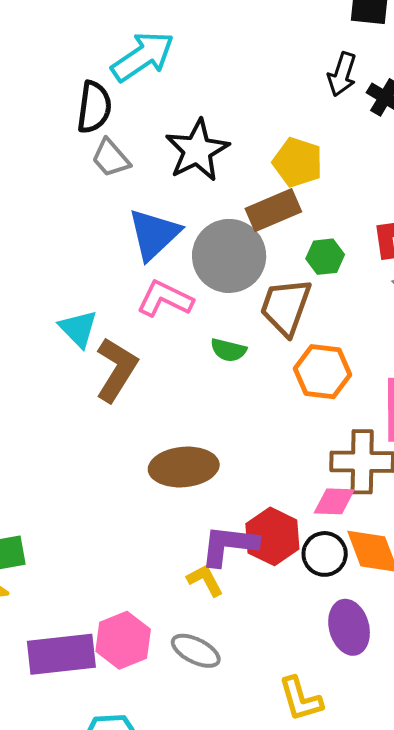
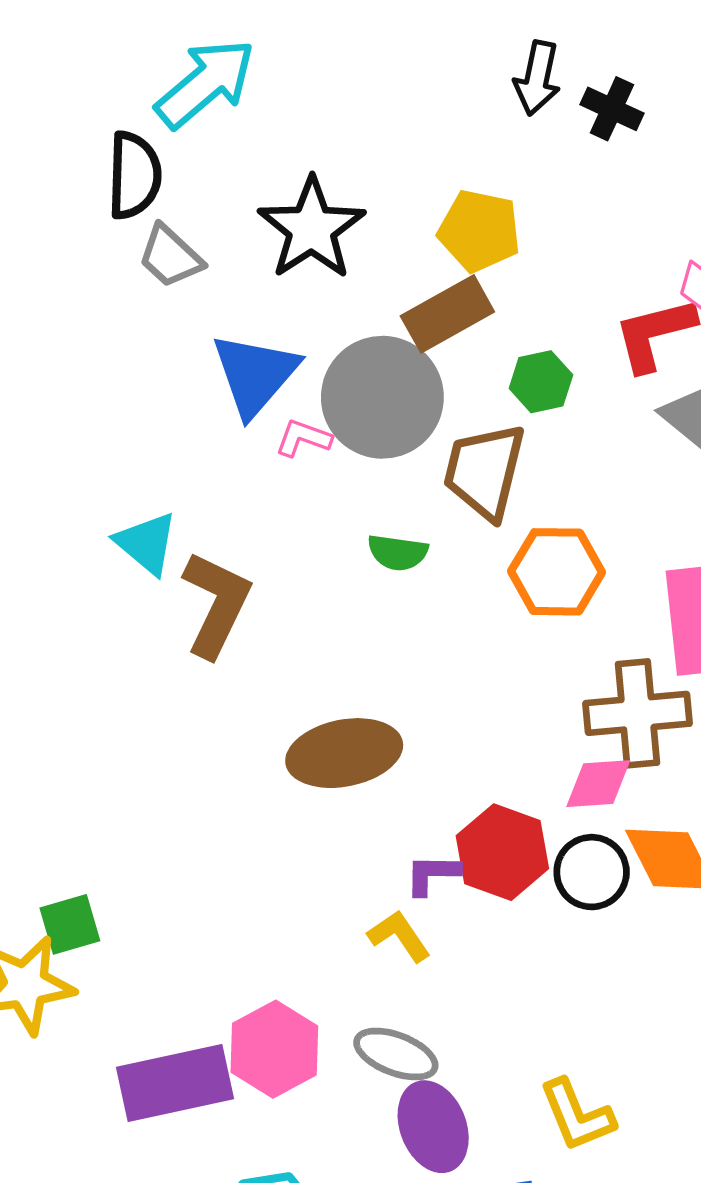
pink L-shape: (165, 299) -> (303, 438), moved, size x0.6
purple L-shape: (229, 545) -> (432, 874), size x0.6
purple ellipse: (349, 627) -> (433, 1127), moved

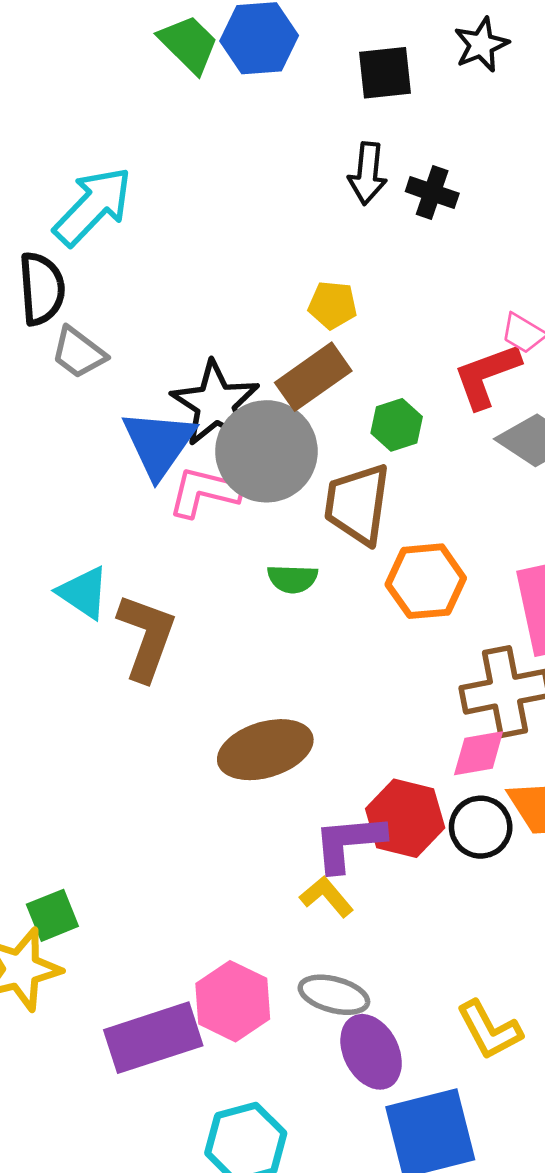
black star: (312, 229) -> (215, 404), moved
yellow pentagon: (479, 231) -> (333, 305), size x0.7
pink L-shape: (303, 438) -> (204, 492), size x1.6
purple L-shape: (432, 874) -> (349, 843), size x1.6

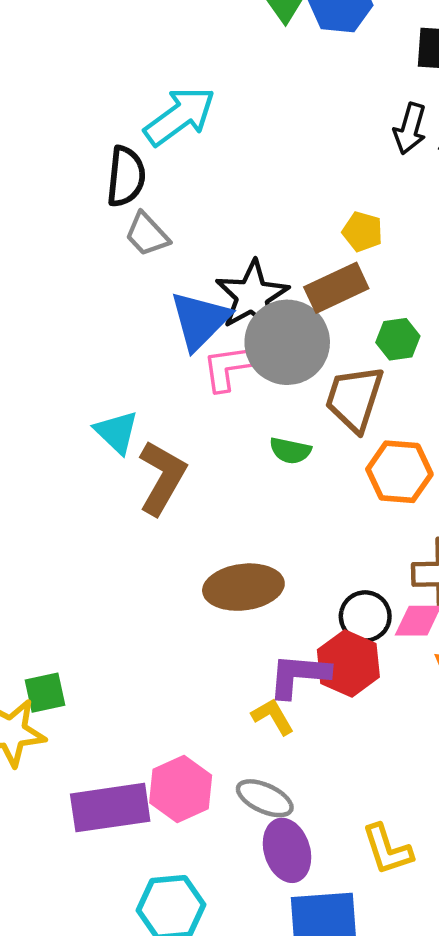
pink L-shape: (204, 492) -> (230, 367), turned -32
black circle: (481, 827) -> (365, 616), moved

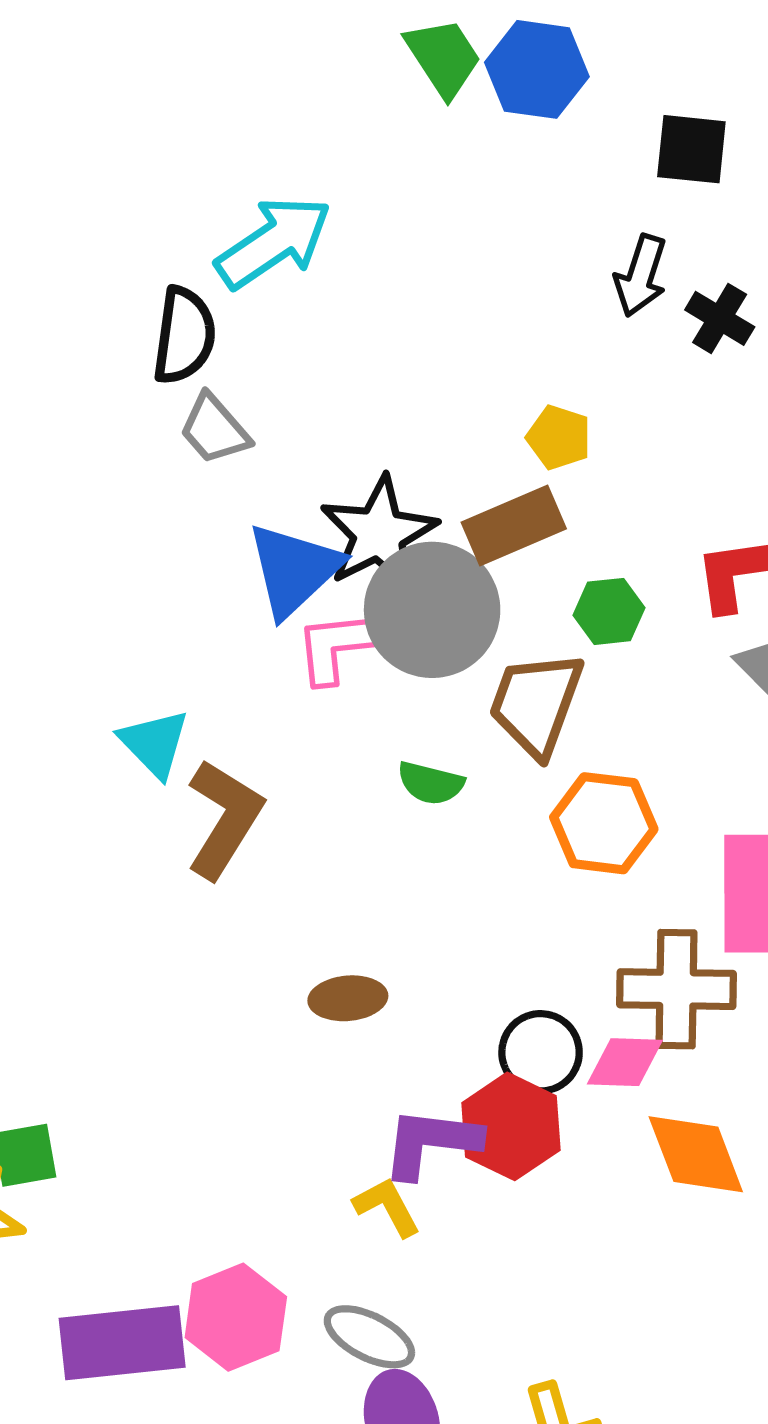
brown ellipse: (243, 587) -> (348, 998), size x0.6

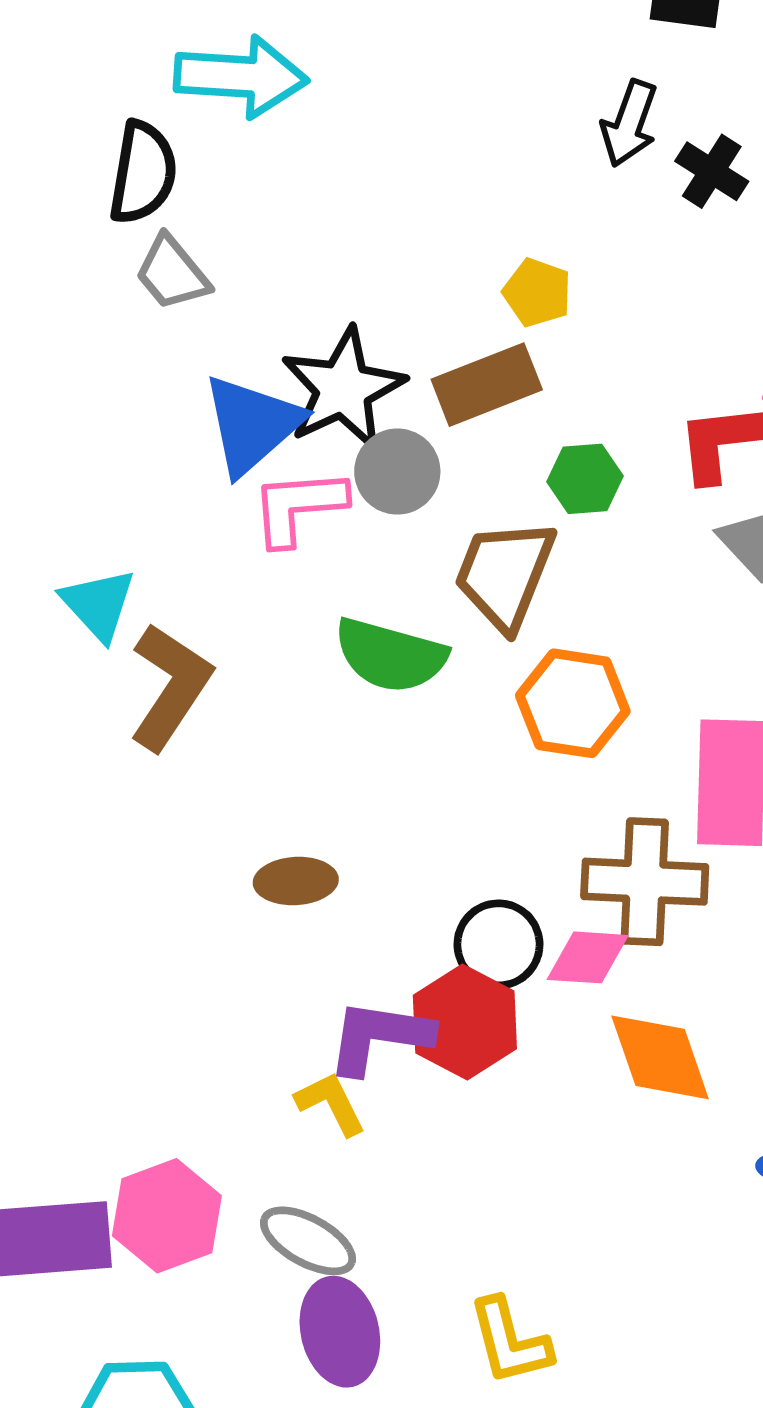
cyan arrow: (274, 242) -> (241, 77), turned 36
gray circle: (432, 610) -> (397, 472), size x0.6
green semicircle: (431, 783) -> (390, 655), size x1.6

